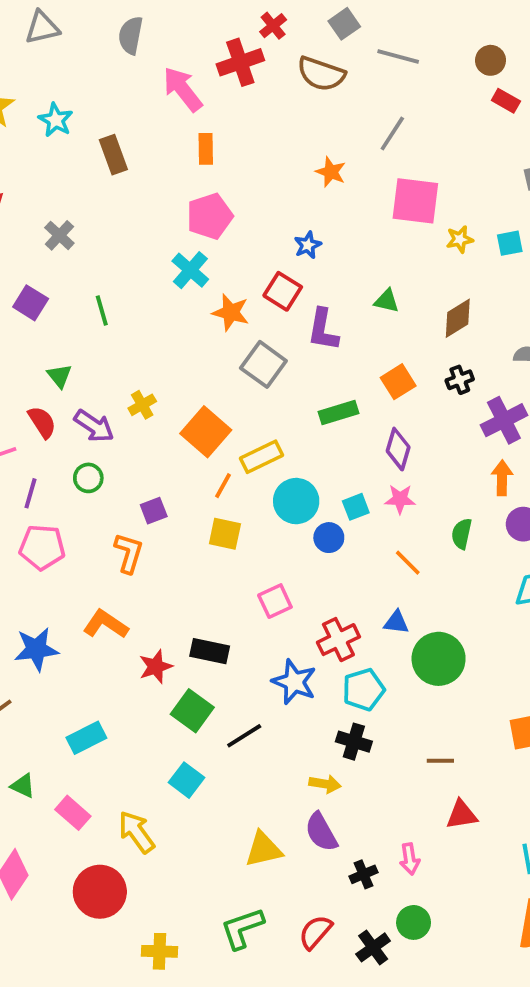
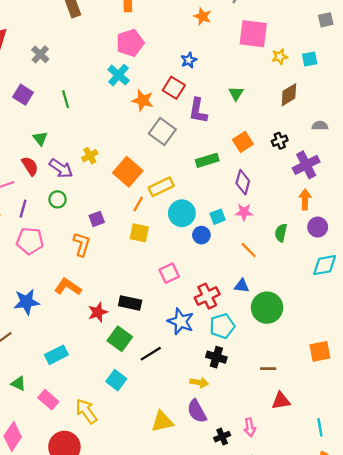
green triangle: (387, 301) -> (236, 94), turned 49
brown diamond: (458, 318) -> (289, 95), moved

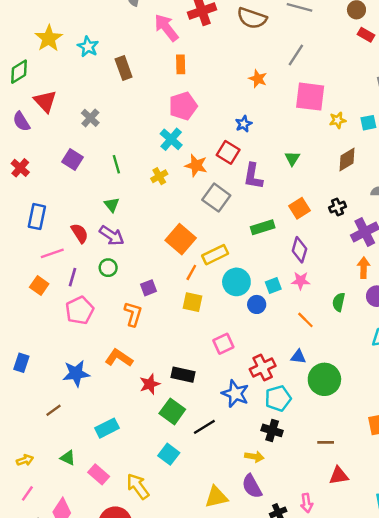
green triangle: (40, 138) -> (112, 205), moved
yellow cross: (90, 156) -> (159, 176), moved
pink pentagon: (30, 241) -> (80, 310), turned -30

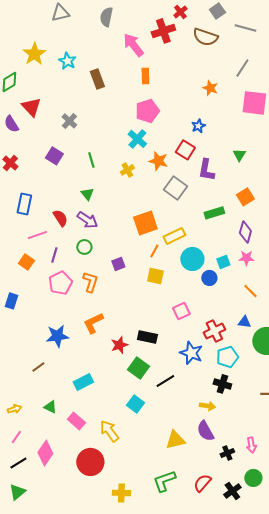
orange square: (181, 239) -> (145, 223), turned 30
orange L-shape: (133, 314) -> (90, 282), moved
orange L-shape: (119, 358) -> (93, 323), turned -60
blue rectangle: (21, 363) -> (11, 301), moved

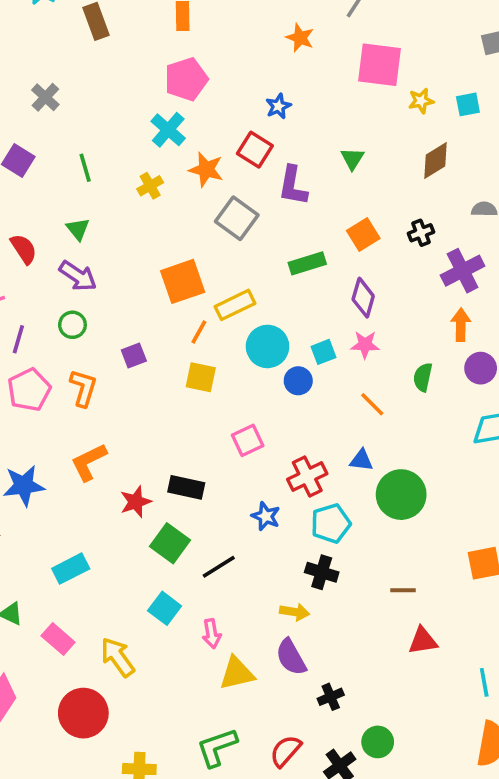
red semicircle: (60, 218) -> (24, 249), moved
blue star: (191, 353) -> (266, 516), size x0.7
pink arrow: (251, 445) -> (212, 634), moved

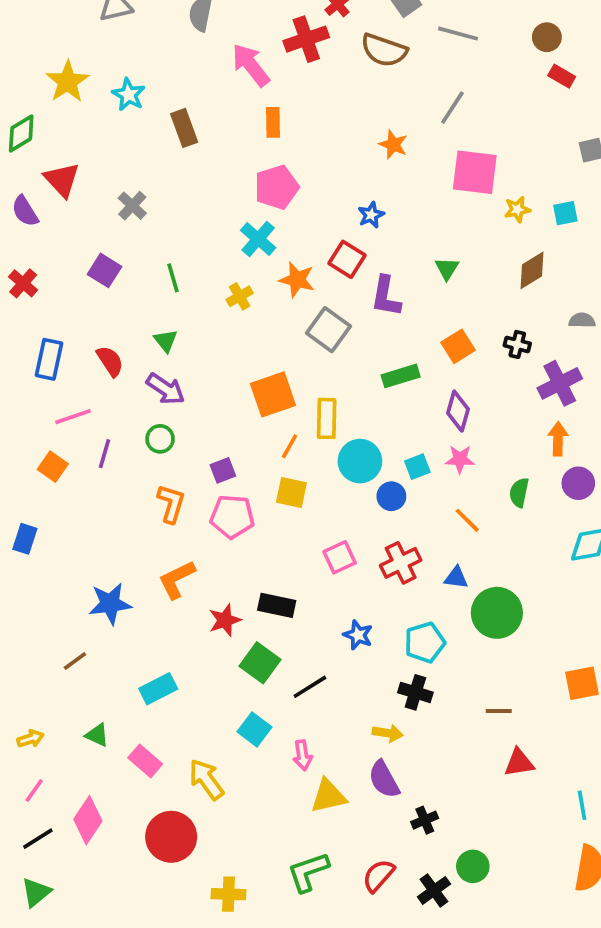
black cross: (421, 233) -> (517, 344), turned 35
yellow rectangle: (235, 305) -> (327, 418), turned -63
pink pentagon: (29, 390) -> (232, 517), moved, turned 30
red cross: (307, 476) -> (401, 563), moved

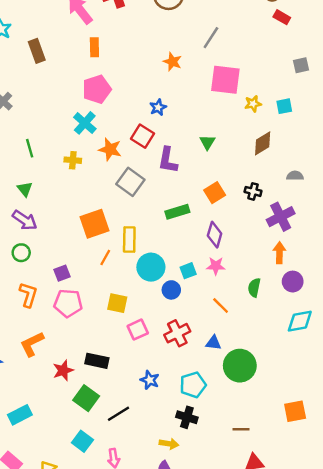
yellow cross: (240, 296) -> (73, 160), turned 35
yellow square: (291, 493) -> (117, 303), moved

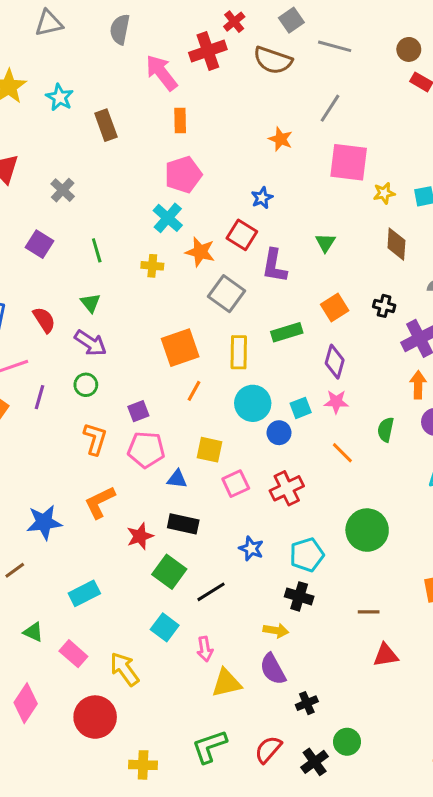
brown diamond: (263, 143) -> (396, 244), turned -55
yellow rectangle: (129, 239) -> (239, 352), moved
blue triangle: (213, 343) -> (177, 479), moved

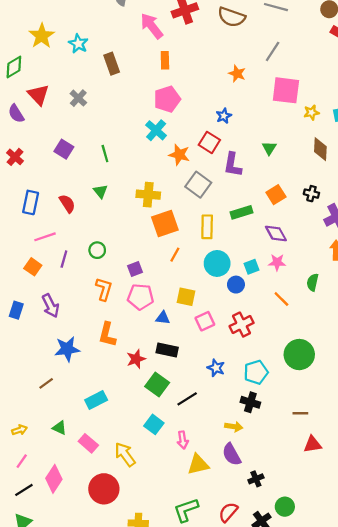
gray cross: (63, 190) -> (78, 98), moved
yellow cross: (152, 266) -> (148, 195), moved, size x1.5
purple arrow: (90, 343) -> (51, 306), moved, turned 30
purple diamond: (335, 362) -> (276, 234), turned -45
orange L-shape: (100, 502) -> (107, 335), turned -50

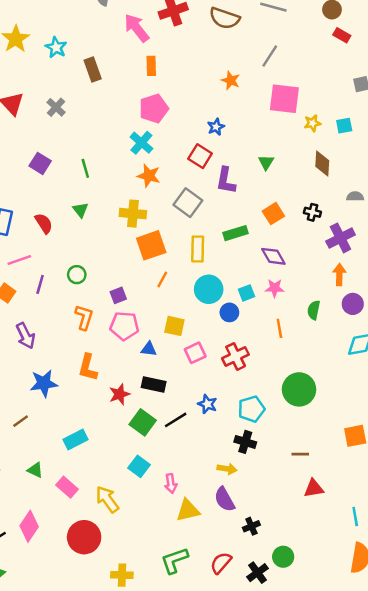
orange star: (179, 155) -> (149, 176), moved
orange line: (281, 299) -> (279, 328), turned 35
black line: (187, 399) -> (176, 420), moved

